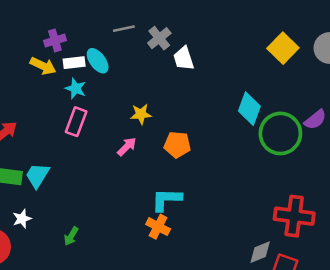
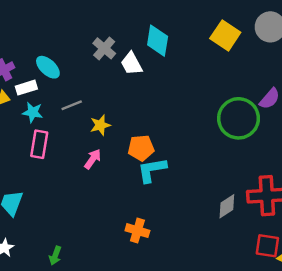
gray line: (124, 29) -> (72, 105), moved
cyan ellipse: (98, 61) -> (48, 67), moved
cyan diamond: (249, 109) -> (158, 41), moved
cyan L-shape: (167, 200) -> (152, 170), moved
gray diamond: (260, 252) -> (227, 206), moved

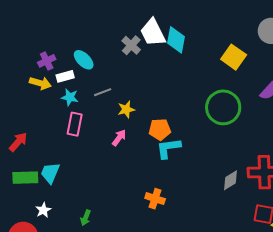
yellow square: (225, 35) -> (234, 57), moved
white trapezoid: (131, 64) -> (153, 33), moved, size x1.4
green circle: (239, 118) -> (223, 107), moved

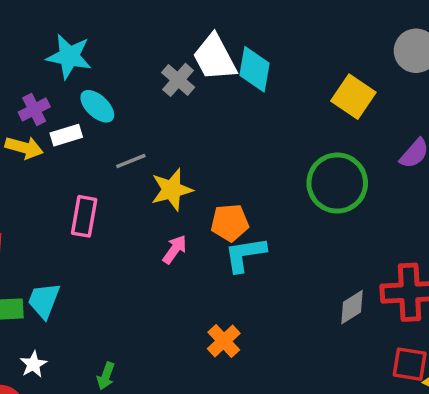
cyan star: (70, 97) -> (69, 56), moved, size x1.5
yellow star: (126, 109) -> (172, 190), size x1.4
pink arrow: (119, 138) -> (175, 249), moved
orange cross: (155, 199) -> (224, 341), turned 30

